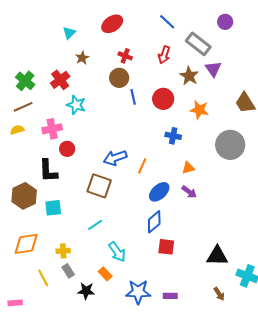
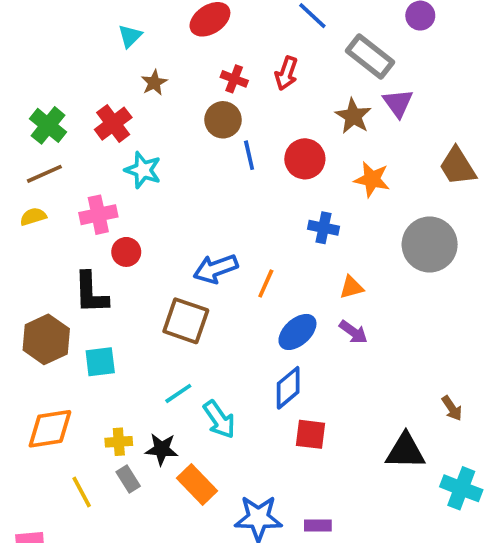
red arrow: (164, 55) -> (286, 73), moved
cyan arrow: (117, 252) -> (219, 419), moved
orange rectangle: (105, 274) -> (197, 485), size x1.5
black star: (86, 291) -> (162, 449), moved
brown arrow: (219, 294) -> (452, 408), moved

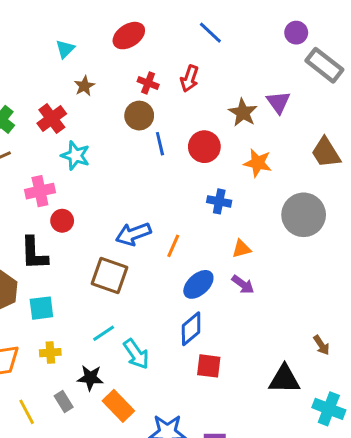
gray rectangle: (370, 57) -> (324, 65), moved
yellow cross: (119, 442) -> (50, 353), moved

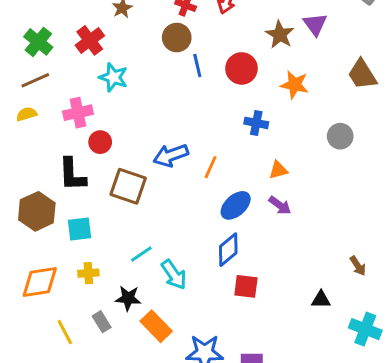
gray circle: (304, 215) -> (340, 136), size x0.6
brown square: (110, 276) -> (128, 186), moved
black triangle: (284, 379) -> (321, 300), size x0.6

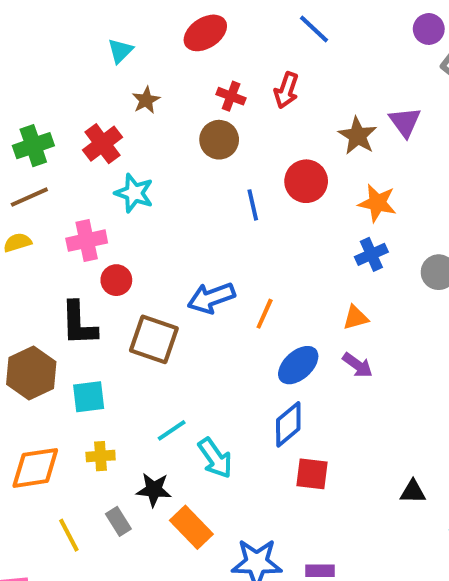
green cross: (38, 42) -> (33, 146), turned 32
blue line: (197, 66) -> (253, 205), moved
blue cross: (256, 123) -> (371, 254), moved, turned -35

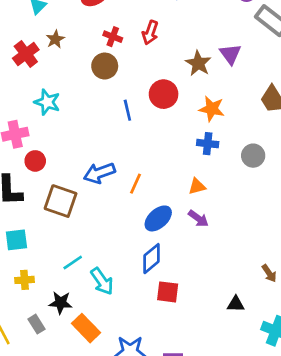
red cross: (102, 144) -> (26, 54), moved
blue cross: (371, 254) -> (208, 144), turned 30

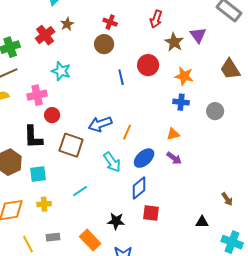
red arrow: (150, 33) -> (156, 19), moved
cyan arrow: (102, 281) -> (112, 162), moved
black star: (61, 303) -> (116, 221), moved
gray rectangle: (37, 324) -> (53, 237), turned -64

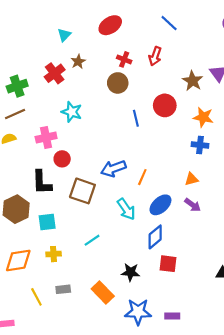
red arrow: (156, 19) -> (155, 56), moved

